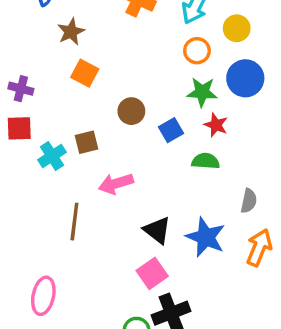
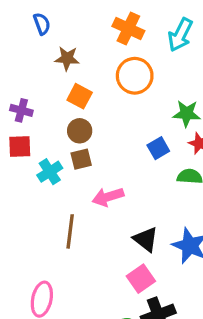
brown star: (71, 32) -> (67, 58), turned 30
orange circle: (197, 51) -> (135, 76), moved, size x1.5
brown circle: (131, 111) -> (80, 131), moved

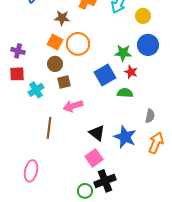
brown star: (67, 58) -> (62, 18), moved
orange circle: (135, 76) -> (78, 44), moved
blue square: (158, 148) -> (105, 75), size x1.5
brown square: (81, 159) -> (64, 82), moved

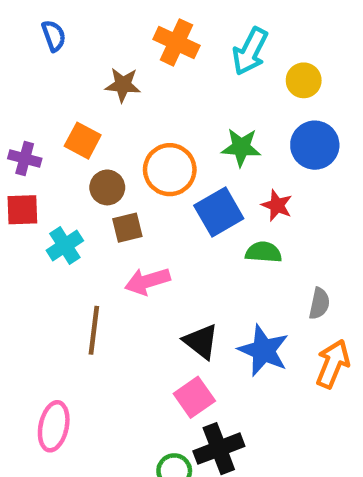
orange square: (55, 42) -> (83, 141), moved
orange circle: (78, 44) -> (170, 170), moved
green star: (123, 53) -> (241, 147), moved

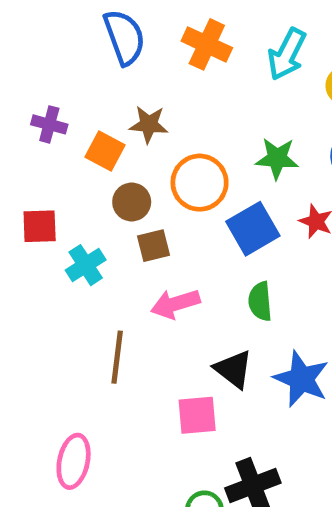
blue semicircle: (54, 36) -> (124, 37), moved, size x1.6
brown star: (123, 85) -> (149, 124), moved
purple cross: (25, 158) -> (49, 124), moved
green semicircle: (263, 252) -> (260, 301), moved, turned -99
pink square: (194, 397) -> (197, 415), moved, turned 30

